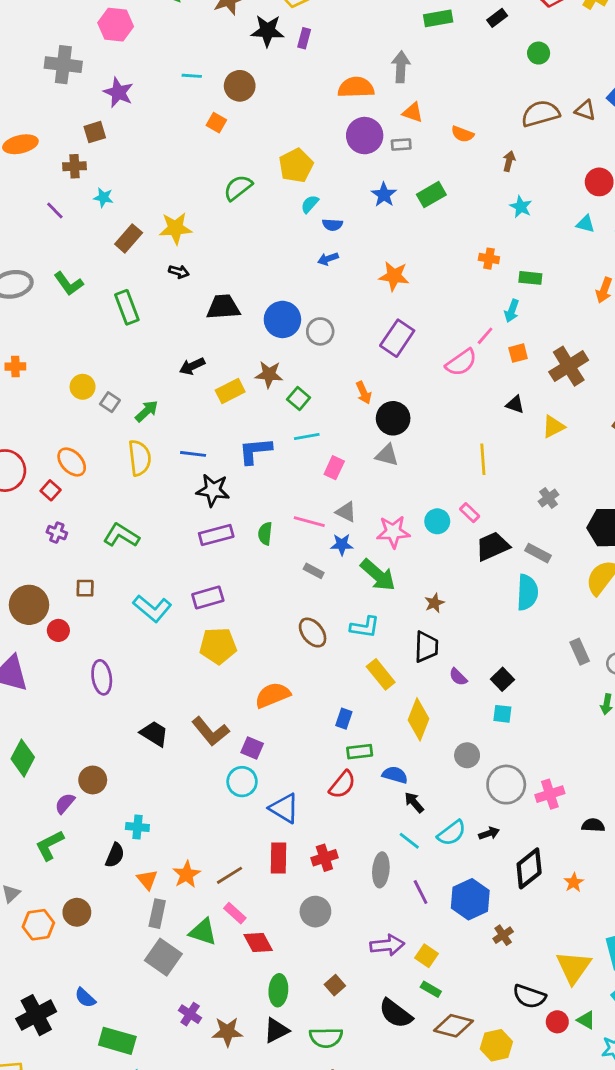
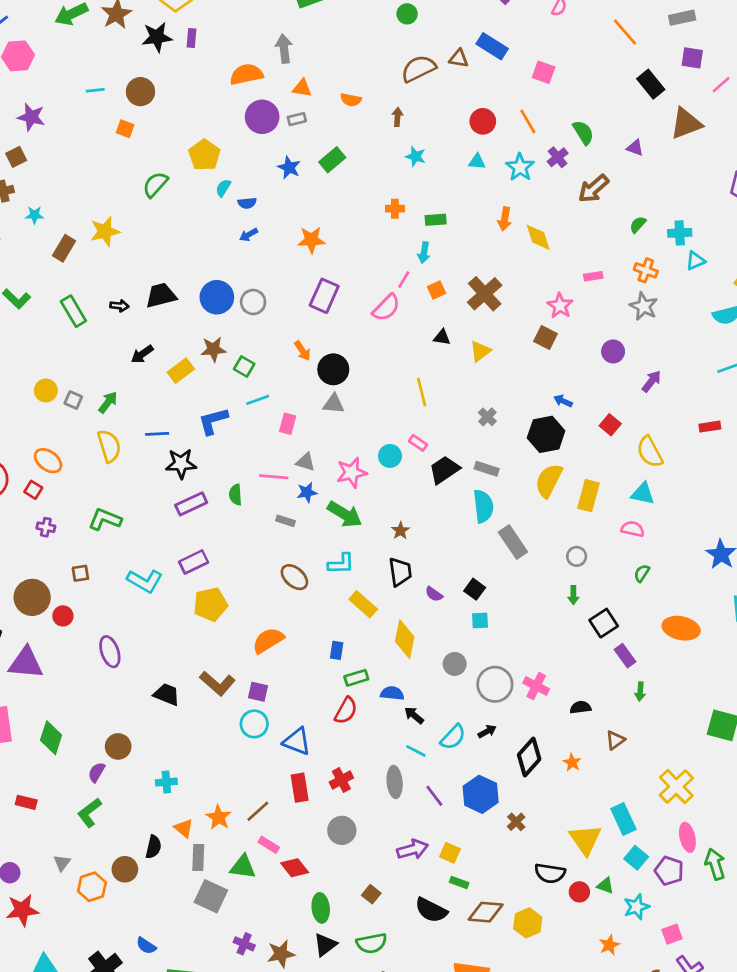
black arrow: (179, 272) -> (119, 306), moved
gray rectangle: (580, 652) -> (513, 542), moved, size x1.4
pink cross: (550, 794) -> (536, 686), turned -35
black semicircle: (115, 855) -> (153, 847), moved

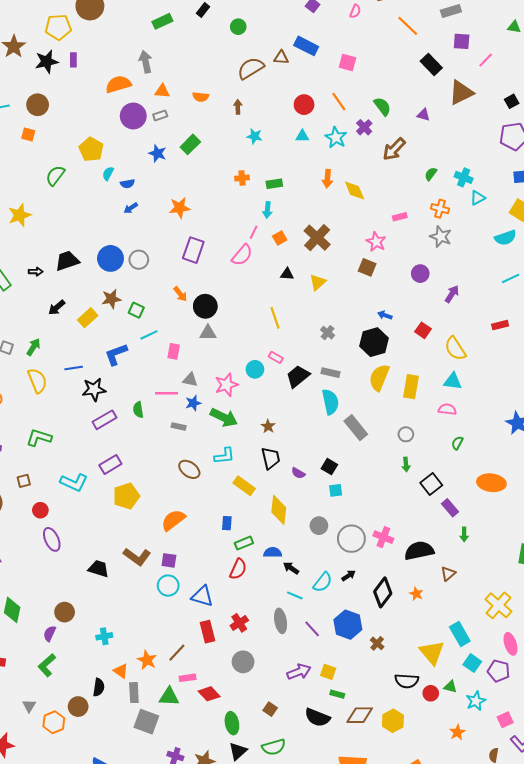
cyan cross: (680, 233) -> (464, 177), turned 30
red circle: (63, 616) -> (40, 510), moved
black semicircle: (581, 707) -> (419, 551), size x1.8
pink rectangle: (269, 845) -> (188, 678), turned -35

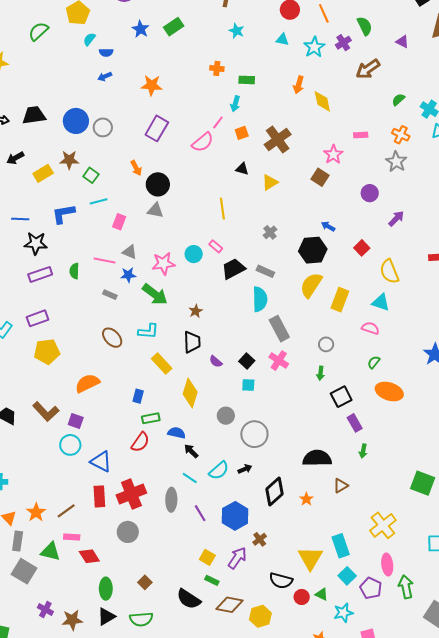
orange ellipse: (491, 483) -> (389, 391), moved
pink cross: (383, 537) -> (279, 361), moved
red cross: (239, 623) -> (131, 494), size x1.6
purple arrow: (299, 672) -> (237, 558), moved, turned -45

